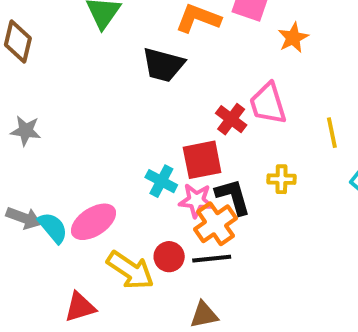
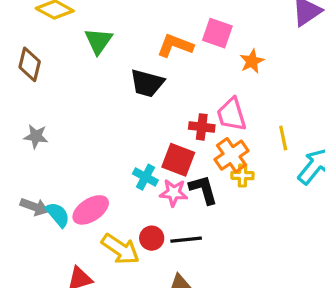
red cross: (231, 119) -> (202, 127), turned -30
red square: (202, 160) -> (178, 160), turned 32
orange cross: (216, 224) -> (232, 155), moved

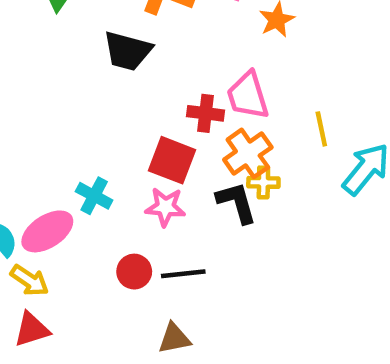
cyan cross: (145, 177) -> (94, 196), moved
black L-shape: (203, 190) -> (237, 202), moved
yellow arrow: (120, 249) -> (29, 280), moved, size x0.7

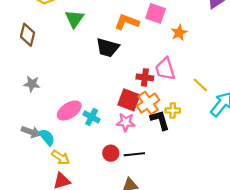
yellow line: (321, 129) -> (200, 85), turned -35
orange cross: (248, 153) -> (148, 103), moved
pink ellipse: (47, 231) -> (69, 111), moved

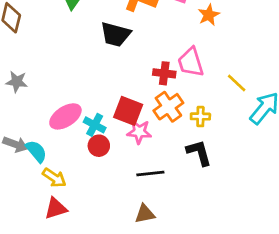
red square: (129, 100) -> (128, 111), moved
black L-shape: (160, 120) -> (199, 153), moved
red circle: (111, 153) -> (99, 146), moved

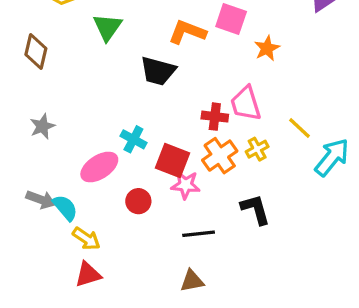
gray star: (17, 82) -> (42, 126), turned -30
yellow cross: (200, 116) -> (257, 149), moved, turned -30
cyan cross: (95, 125) -> (133, 139), moved

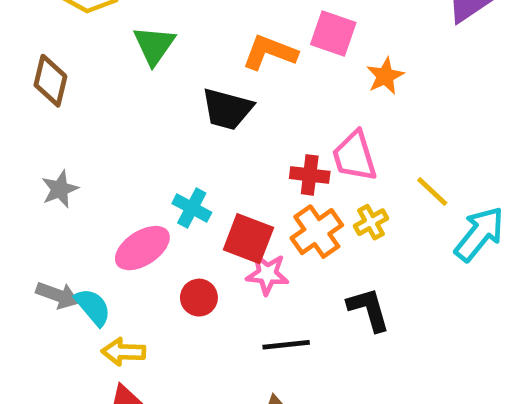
yellow arrow: (86, 239) -> (124, 352), turned 148

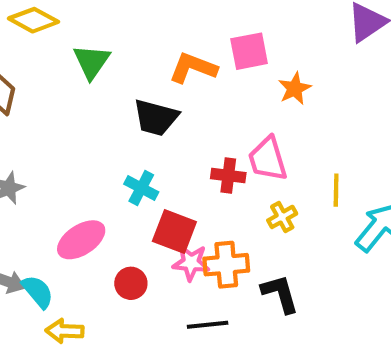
pink square: (333, 34) -> (249, 51), turned -30
yellow line: (432, 191) -> (336, 190), turned 48
cyan cross: (192, 208) -> (141, 188), moved
orange cross: (317, 232) -> (226, 265), moved, turned 30

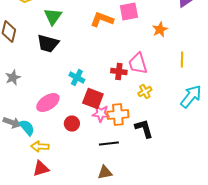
orange star: (295, 89) -> (160, 30), moved
black trapezoid: (156, 118) -> (48, 44), moved
yellow line: (336, 190) -> (182, 60), moved

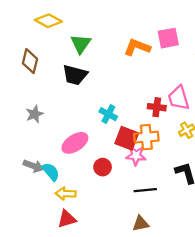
orange cross: (118, 115) -> (146, 137), moved

